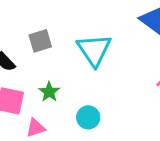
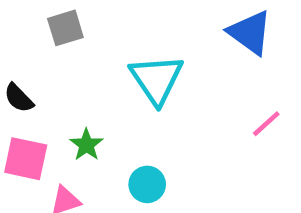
gray square: (40, 41) -> (65, 28), moved

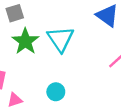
green star: (86, 145) -> (25, 41), moved, size x1.6

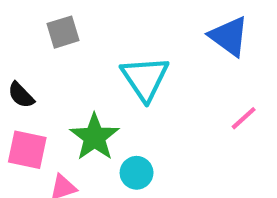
green star: (25, 41) -> (95, 137), moved

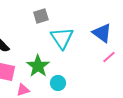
gray square: (63, 32) -> (41, 16), moved
blue triangle: (229, 36) -> (102, 33), moved

